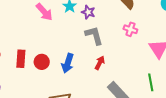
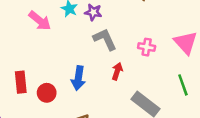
pink cross: (130, 29) -> (147, 47), moved
red circle: (42, 62) -> (47, 93), moved

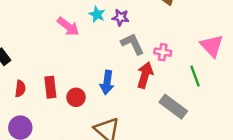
pink cross: (147, 47) -> (163, 52), moved
red arrow: (117, 71) -> (145, 75), size x1.5
green line: (183, 85) -> (195, 76), moved

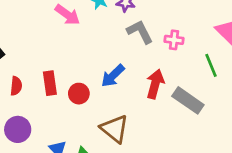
red arrow: (145, 75) -> (155, 84), moved
blue arrow: (107, 82) -> (113, 76), turned 40

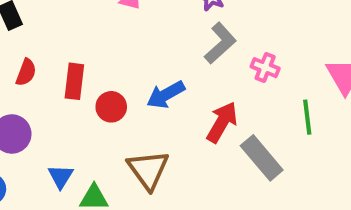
gray L-shape: (140, 32) -> (220, 43), turned 60

